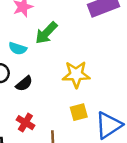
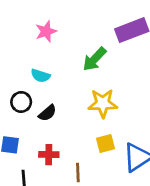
green arrow: (46, 33) -> (94, 59), moved
red cross: (25, 123) -> (49, 155), turned -30

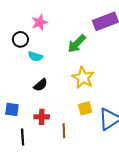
black circle: (21, 102) -> (20, 39), moved
yellow star: (103, 103) -> (83, 78), turned 30

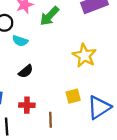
green arrow: (77, 44) -> (49, 16), moved
yellow star: (83, 78) -> (84, 56), moved

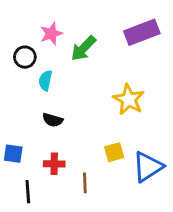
cyan semicircle: (20, 41) -> (45, 80), turned 84
black semicircle: (26, 71) -> (53, 120), turned 56

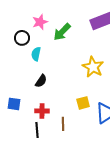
black semicircle: (53, 120) -> (41, 81), turned -72
black line: (28, 192) -> (37, 130), moved

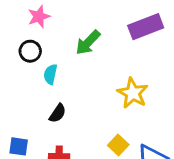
pink star: (40, 22) -> (39, 17), moved
yellow square: (83, 103) -> (118, 145), turned -32

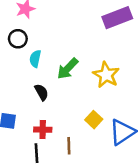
green arrow: (88, 43) -> (68, 69), moved
black semicircle: (58, 113) -> (41, 92), turned -63

